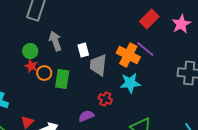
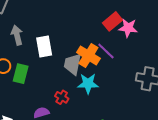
pink star: (181, 24) -> (128, 28), moved, turned 30
white rectangle: (83, 50) -> (44, 47), size x1.5
gray trapezoid: (98, 65) -> (73, 64), moved

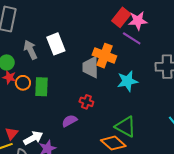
white rectangle: (44, 47) -> (56, 44), moved
purple line: (106, 51) -> (132, 38), moved
cyan star: (88, 84) -> (127, 81), moved

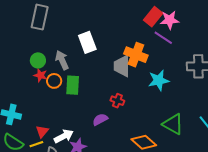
gray arrow: (30, 50) -> (62, 60), moved
green triangle: (126, 127) -> (173, 124), moved

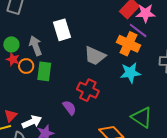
orange cross: (136, 55) -> (128, 44), moved
gray trapezoid: (122, 66) -> (95, 56), turned -70
red cross: (117, 101) -> (88, 90), size x1.5
purple semicircle: (100, 119) -> (69, 108), turned 77

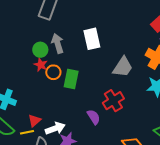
gray arrow: (36, 46) -> (58, 43), moved
gray trapezoid: (95, 56) -> (123, 67), turned -85
red cross: (88, 90) -> (113, 101), turned 30

